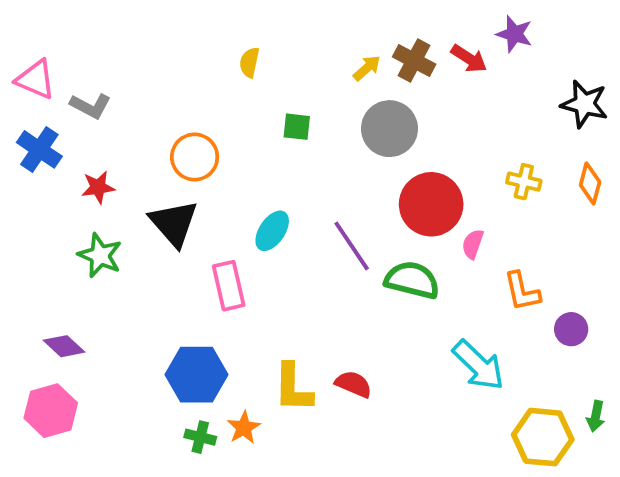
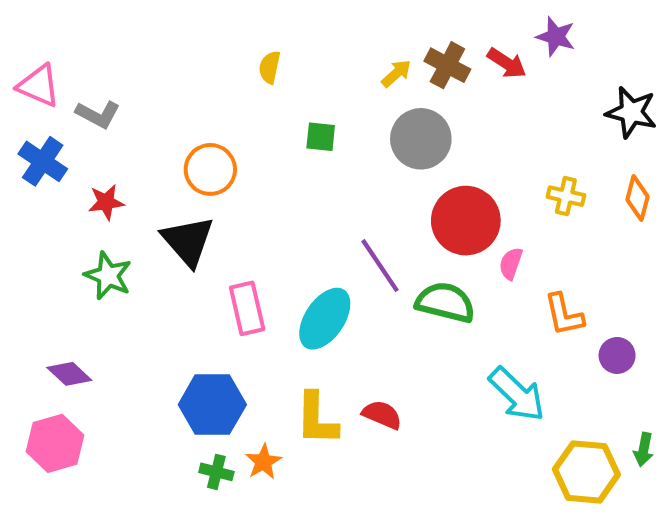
cyan ellipse: (272, 231) -> (325, 319), moved, size x1.4

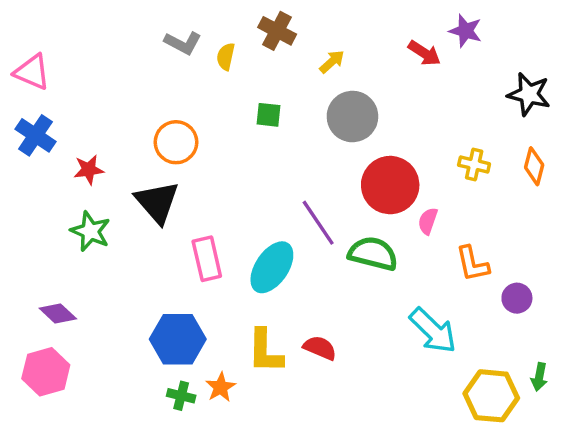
brown cross: (447, 65) -> (277, 31), moved
gray L-shape: (98, 114) -> (183, 43), moved

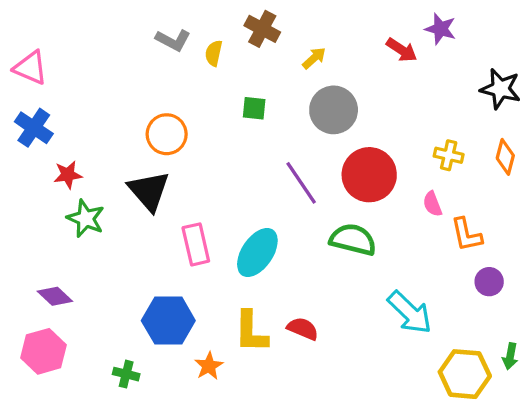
red star: (89, 170) -> (68, 175), moved
pink semicircle: (428, 221) -> (432, 204), moved, turned -40
purple line: (318, 223) -> (301, 183), moved
orange L-shape: (472, 264) -> (466, 235), moved
green cross: (181, 396) -> (126, 374), moved

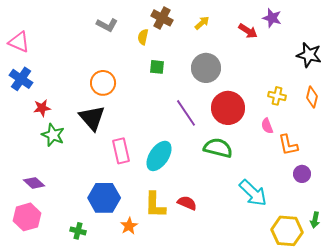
yellow semicircle: (214, 53) -> (143, 37), moved
yellow arrow: (314, 58) -> (202, 23), moved

